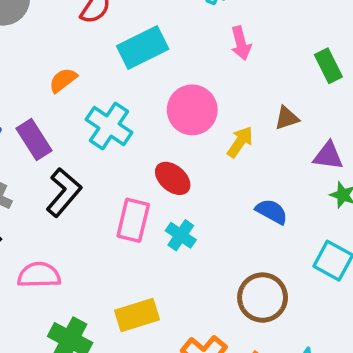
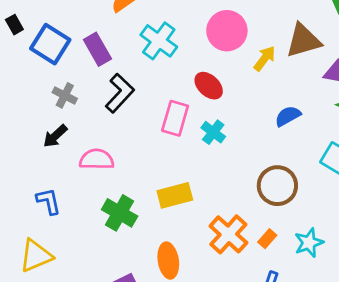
brown triangle: (287, 118) -> (303, 41), size x1.8
blue semicircle: (272, 211) -> (288, 116), turned -60

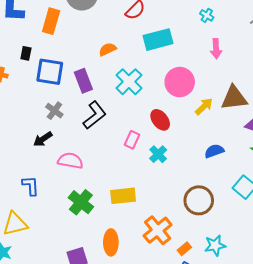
black rectangle: (14, 25) -> (26, 53), turned 32
blue square: (50, 44) -> (50, 72), turned -32
pink rectangle: (175, 118) -> (132, 140), size x0.7
orange rectangle: (267, 239) -> (184, 249), moved

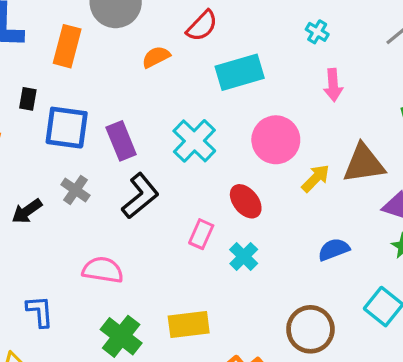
orange semicircle: (107, 49) -> (156, 57), moved
black arrow: (43, 139) -> (27, 211), moved

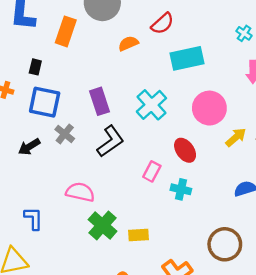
blue square: (67, 128) -> (45, 102), moved
cyan cross: (244, 257) -> (181, 189), turned -36
yellow rectangle: (189, 324) -> (139, 235), size x0.7
green cross: (121, 336) -> (103, 225), moved

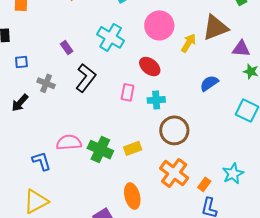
purple rectangle: (99, 101) -> (67, 48), size x0.6
blue square: (45, 102) -> (21, 62), size x0.5
pink semicircle: (80, 192) -> (69, 142), moved
brown circle: (225, 244) -> (174, 130), moved

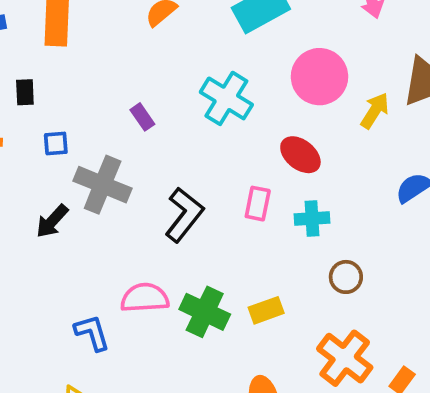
black L-shape: (86, 78) -> (184, 215), moved
gray cross: (46, 83) -> (103, 185), size x1.6
brown circle: (174, 130) -> (346, 277), size x0.6

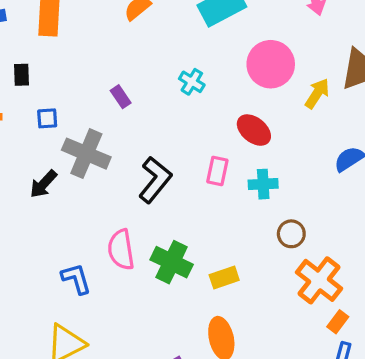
cyan cross: (226, 98) -> (192, 82), size x0.6
pink semicircle: (145, 298) -> (121, 250), turned -96
yellow rectangle: (266, 310) -> (224, 277), moved
orange cross: (345, 358) -> (319, 280), moved

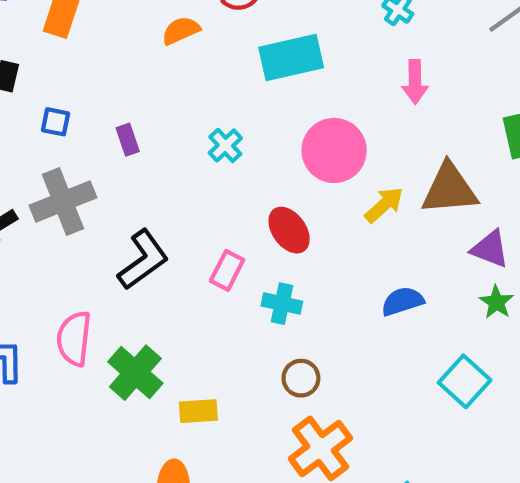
blue square: (47, 118) -> (56, 122), moved
gray cross: (86, 154) -> (63, 202), turned 30

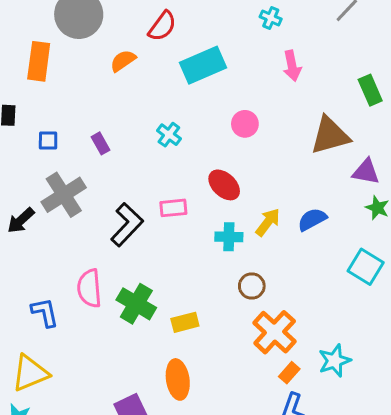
pink circle: (334, 150) -> (245, 124), size x0.6
yellow arrow: (384, 205) -> (268, 222), moved
pink rectangle: (227, 270) -> (173, 208), moved, turned 68

